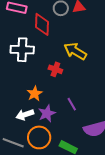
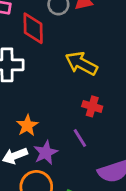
red cross: (55, 69) -> (92, 106), moved

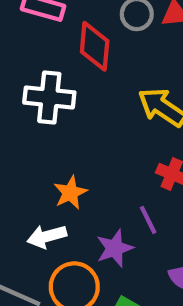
purple star: (46, 153) -> (115, 248), moved

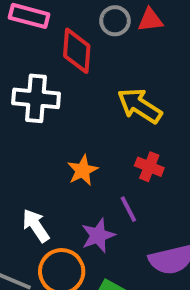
orange star: (70, 193) -> (83, 170), moved
white arrow: (47, 236) -> (36, 226), turned 72

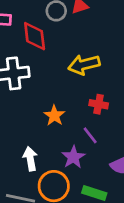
yellow arrow: (140, 106) -> (84, 65), turned -36
white arrow: (36, 226) -> (30, 159), turned 35

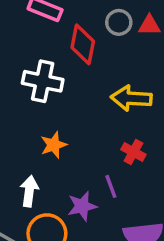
orange star: (54, 116) -> (54, 145), moved

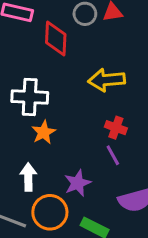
white cross: (43, 81) -> (30, 97), moved
purple line: (111, 186) -> (113, 155), moved

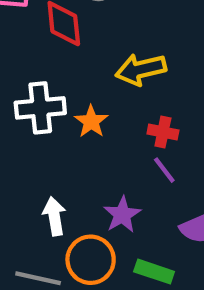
orange star: (44, 132) -> (91, 121), moved

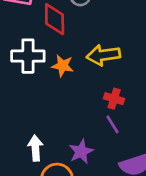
white cross: (40, 108) -> (28, 56), moved
orange star: (91, 121) -> (63, 66), moved, turned -30

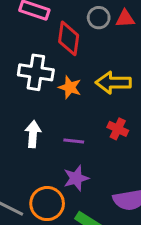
purple line: (112, 124) -> (74, 141), moved, turned -60
white arrow: (35, 148) -> (33, 134), moved

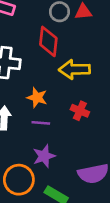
red diamond: (69, 38) -> (48, 41), moved
orange star: (70, 87) -> (37, 98), moved

